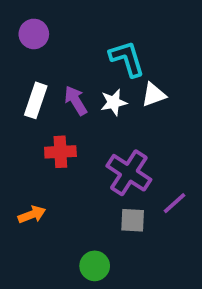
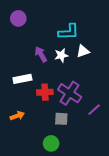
cyan L-shape: (127, 59) -> (68, 32), turned 105
white rectangle: (36, 100) -> (22, 79), moved, turned 60
red cross: (60, 152) -> (45, 92), moved
gray square: (133, 220) -> (61, 119), moved

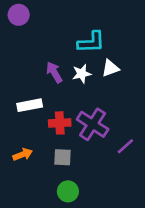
purple circle: (18, 18) -> (19, 15), moved
gray square: (61, 119) -> (62, 157), moved

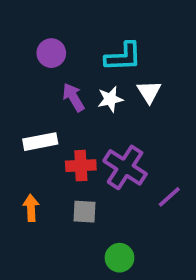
purple circle: (19, 15) -> (51, 53), moved
white triangle: (110, 68) -> (149, 92), turned -42
orange arrow: (23, 154) -> (31, 208), turned -72
green circle: (68, 191) -> (119, 258), moved

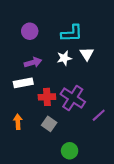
purple arrow: (73, 97) -> (33, 62), moved, turned 105
gray square: (84, 212) -> (49, 124), turned 32

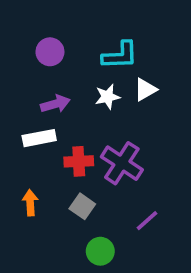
white triangle: (87, 54) -> (145, 90), turned 32
purple line: (99, 115) -> (147, 221), moved
green circle: (70, 151) -> (100, 251), moved

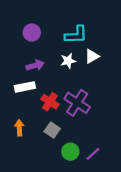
red cross: (79, 161) -> (50, 102), turned 36
purple line: (147, 221) -> (93, 154), moved
green circle: (100, 251) -> (70, 152), moved

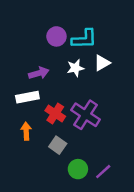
purple circle: (32, 33) -> (56, 36), moved
orange arrow: (19, 128) -> (26, 131), moved

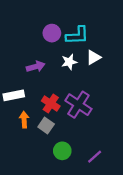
white rectangle: (27, 97) -> (14, 95), moved
gray square: (58, 145) -> (46, 125), moved
green circle: (78, 169) -> (62, 151), moved

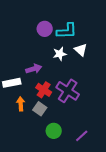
white triangle: (93, 57) -> (81, 50), turned -48
purple arrow: (36, 67) -> (34, 69), moved

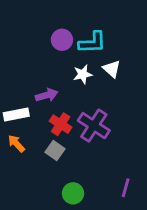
orange arrow: (21, 104) -> (16, 144), moved, turned -40
green circle: (54, 131) -> (73, 193), moved
purple line: (82, 136) -> (126, 188), moved, turned -32

